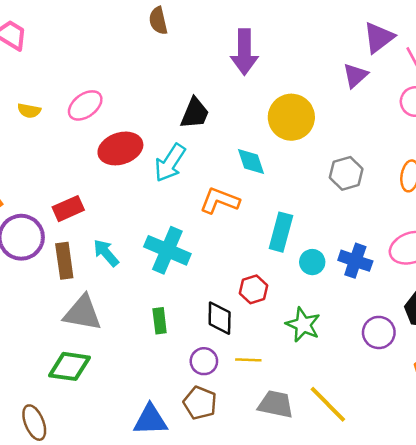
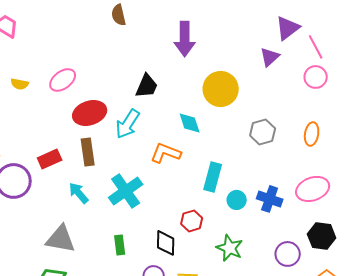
cyan cross: (167, 250) -> (126, 191), turned 32
brown rectangle: (64, 261) -> (88, 152), moved

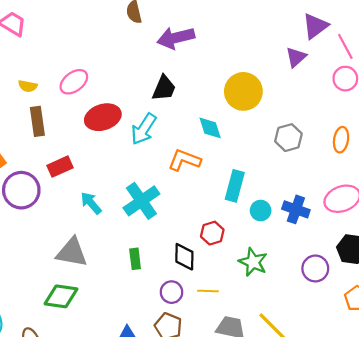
purple arrow: (185, 39) -> (176, 38), moved, turned 76
brown rectangle: (88, 152) -> (37, 121), moved

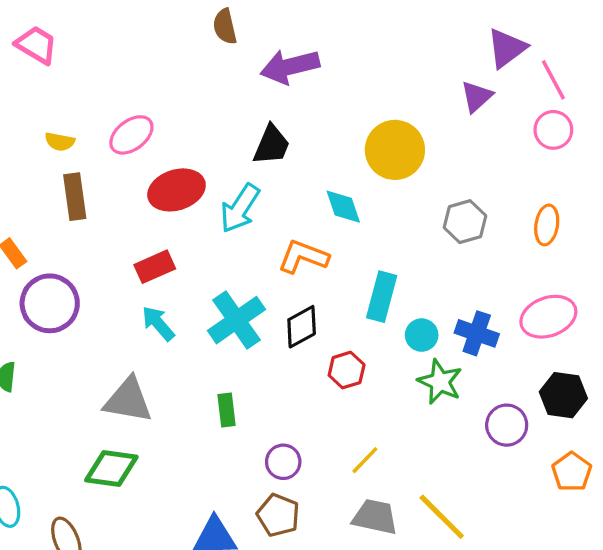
red rectangle: (60, 167) -> (155, 267), moved
black diamond: (184, 257) -> (302, 327), moved, turned 60
green star: (253, 262) -> (440, 382), moved
yellow line: (208, 291) -> (365, 460), moved, turned -48

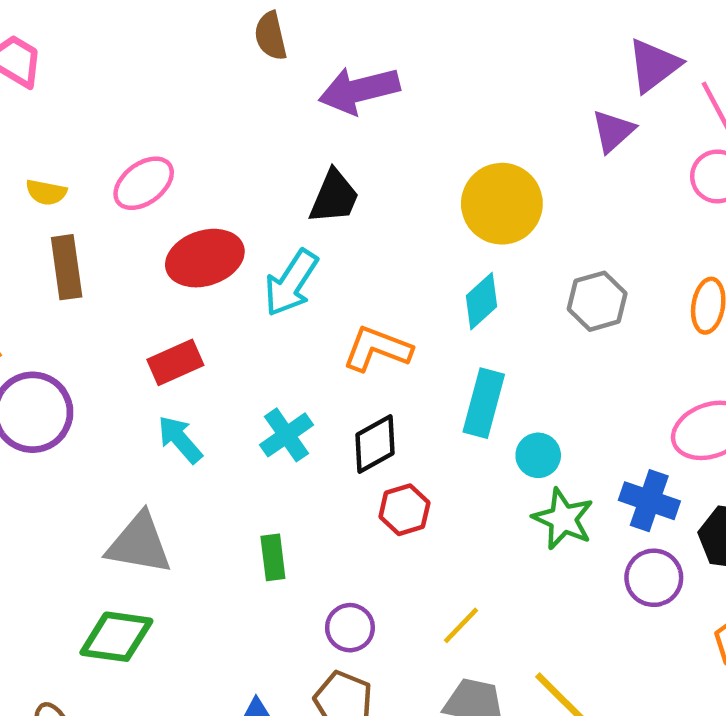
cyan diamond: (343, 207) -> (481, 301), moved, turned 66
cyan cross: (237, 320) -> (287, 435), size x0.7
blue cross: (477, 333) -> (649, 501), moved
red hexagon: (347, 370) -> (404, 510), moved

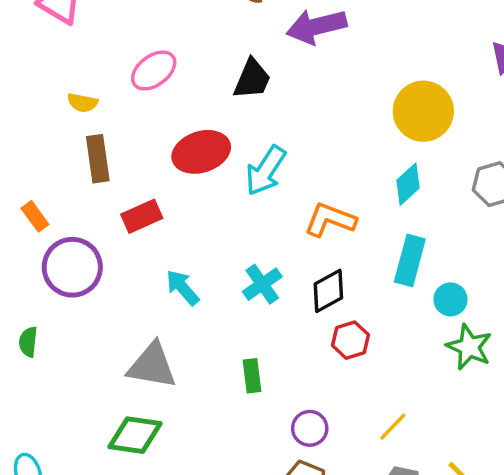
pink ellipse: (144, 183) -> (154, 70), moved
black trapezoid: (334, 197) -> (252, 79), moved
red rectangle: (175, 362) -> (142, 216), moved

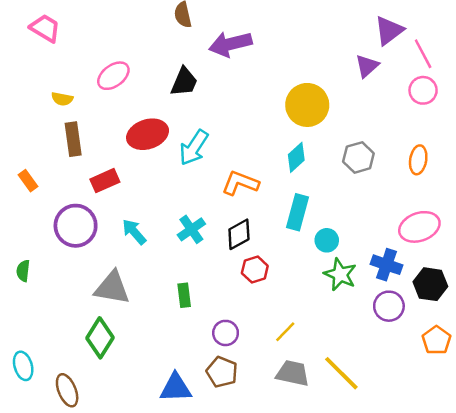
purple circle: (72, 267) -> (76, 226), moved
green diamond: (135, 435) -> (100, 338), turned -66

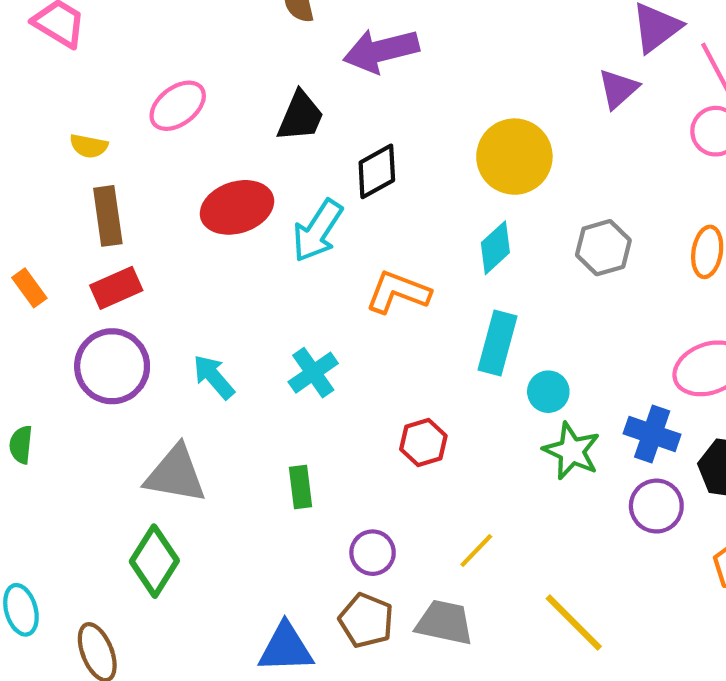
red rectangle: (105, 181) -> (116, 288), moved
black diamond: (239, 234) -> (377, 171), moved
gray trapezoid: (293, 373) -> (445, 623), moved

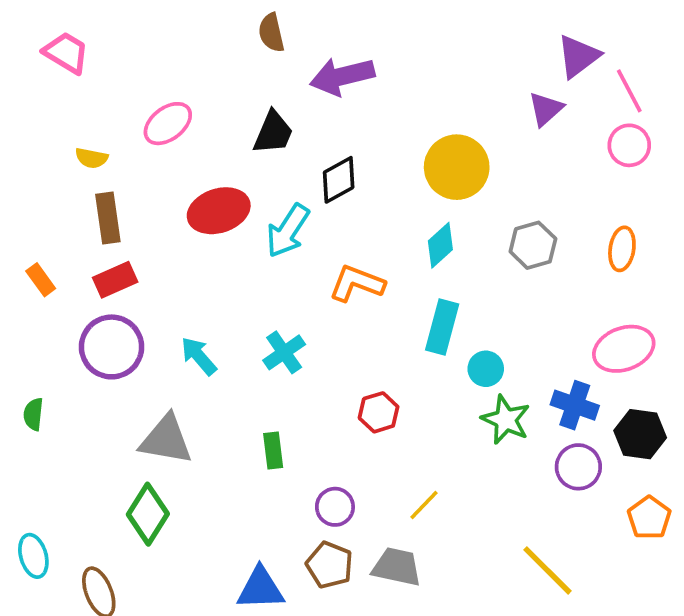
yellow line: (574, 623) -> (547, 570), moved

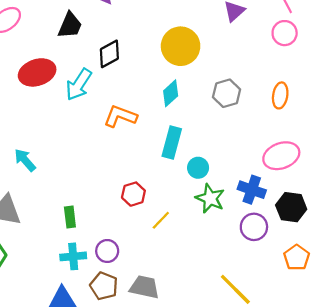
cyan cross: (284, 352) -> (73, 256), moved, turned 30
yellow line: (424, 505) -> (161, 220), moved

